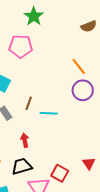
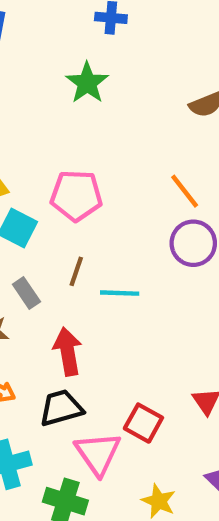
pink pentagon: (21, 46) -> (76, 196), moved
red arrow: (25, 140) -> (68, 352), size x1.5

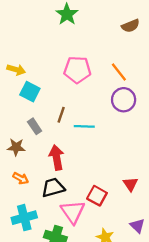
pink pentagon: (76, 196) -> (77, 70), moved

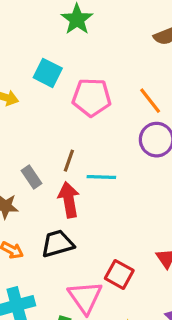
cyan square: (30, 92) -> (48, 73), moved
red arrow: (57, 158) -> (69, 200), moved
black trapezoid: (53, 188) -> (57, 244), moved

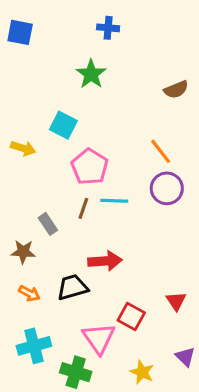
pink pentagon: (92, 97) -> (90, 167), moved, turned 30
cyan line: (101, 177) -> (114, 201), moved
red arrow: (69, 200) -> (105, 261), moved, turned 96

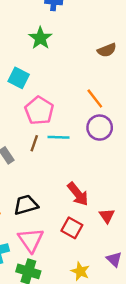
red arrow: (105, 261) -> (78, 194), moved, turned 55
pink triangle: (99, 338) -> (31, 240), moved

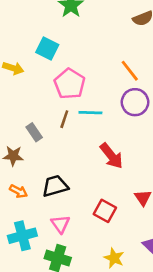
red arrow: (78, 194) -> (111, 156), moved
pink triangle: (31, 240) -> (60, 224), size x0.7

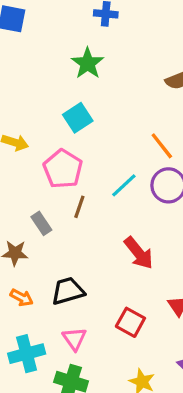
cyan square: (47, 48) -> (78, 118), moved, turned 30
pink pentagon: (70, 84) -> (63, 169), moved
cyan line: (90, 113) -> (124, 185), moved, turned -45

